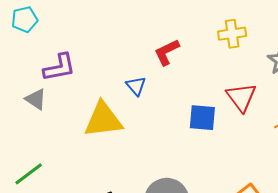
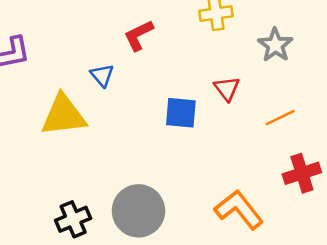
red triangle: (241, 97) -> (227, 89), size x0.7

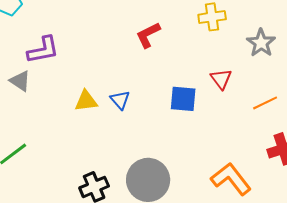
blue triangle: (102, 75) -> (120, 100), moved
yellow triangle: (63, 115) -> (86, 101), size x0.6

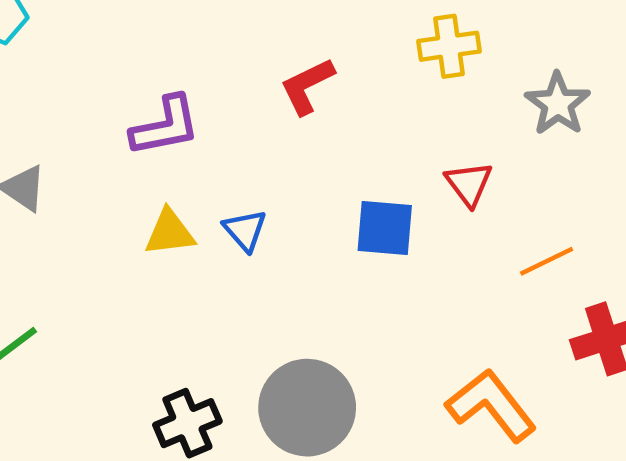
purple L-shape: (43, 50) -> (165, 126), moved
orange line: (265, 103) -> (547, 261), moved

